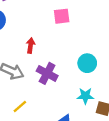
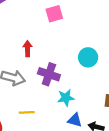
cyan star: (85, 96) -> (66, 98), moved
yellow line: (20, 107) -> (27, 112), turned 48

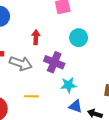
cyan circle: (88, 57) -> (79, 38), moved

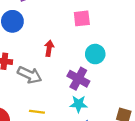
purple cross: (54, 62) -> (78, 79), moved

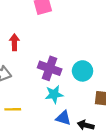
cyan circle: (95, 54) -> (83, 71), moved

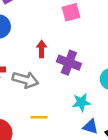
purple cross: (50, 68) -> (69, 63), moved

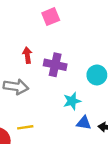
yellow line: (39, 117) -> (25, 127), moved

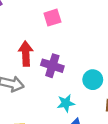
red arrow: (27, 55) -> (26, 54), size x1.5

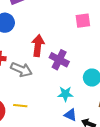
pink square: (52, 18) -> (83, 21), moved

